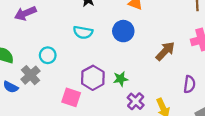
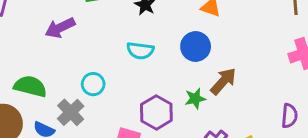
brown arrow: (165, 51) -> (223, 81), moved
green star: (121, 79) -> (195, 99), moved

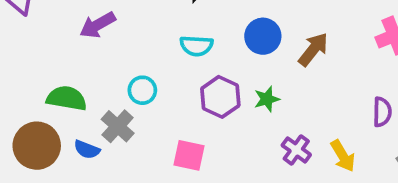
brown arrow: (223, 81) -> (313, 49), moved
purple hexagon: (156, 112) -> (220, 97), moved

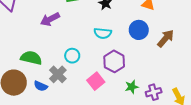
green star: (267, 99) -> (132, 87), moved
purple cross: (296, 150) -> (154, 92), turned 35
pink square: (189, 155) -> (96, 81), moved, turned 36

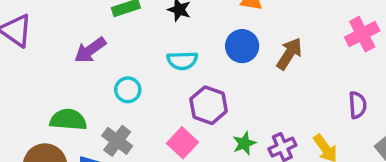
cyan circle: (72, 56) -> (128, 90), moved

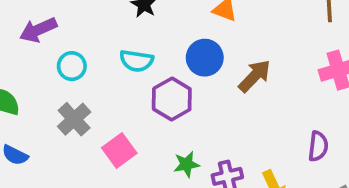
cyan circle: (128, 90) -> (72, 66), moved
purple hexagon: (209, 105) -> (172, 99), moved
gray cross: (117, 141) -> (74, 119), moved

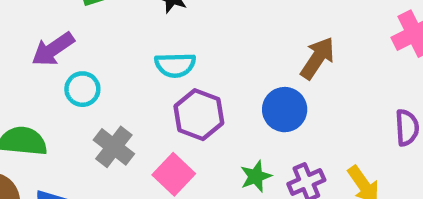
blue circle: (205, 58) -> (285, 110), moved
cyan circle: (72, 66) -> (82, 89), moved
purple hexagon: (172, 99) -> (199, 115), moved

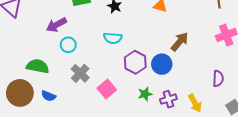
purple hexagon: (199, 115) -> (135, 62), moved

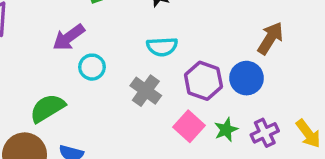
green semicircle: (38, 66) -> (47, 108), turned -35
gray cross: (80, 73) -> (146, 91), moved
pink square: (107, 89) -> (189, 126), moved

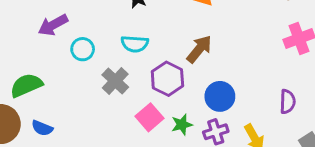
brown arrow: (270, 38) -> (199, 49), moved
cyan circle: (92, 67) -> (83, 49), moved
blue circle: (247, 78) -> (220, 96), moved

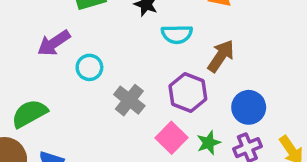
cyan semicircle: (135, 44) -> (177, 34), moved

